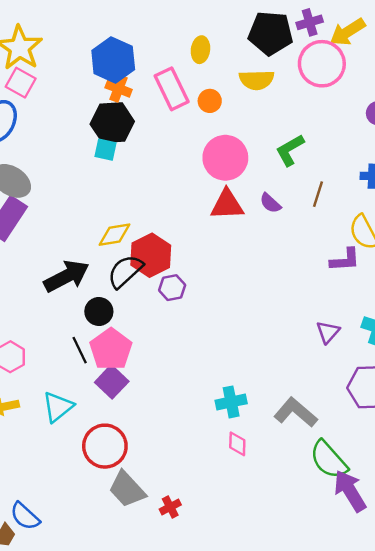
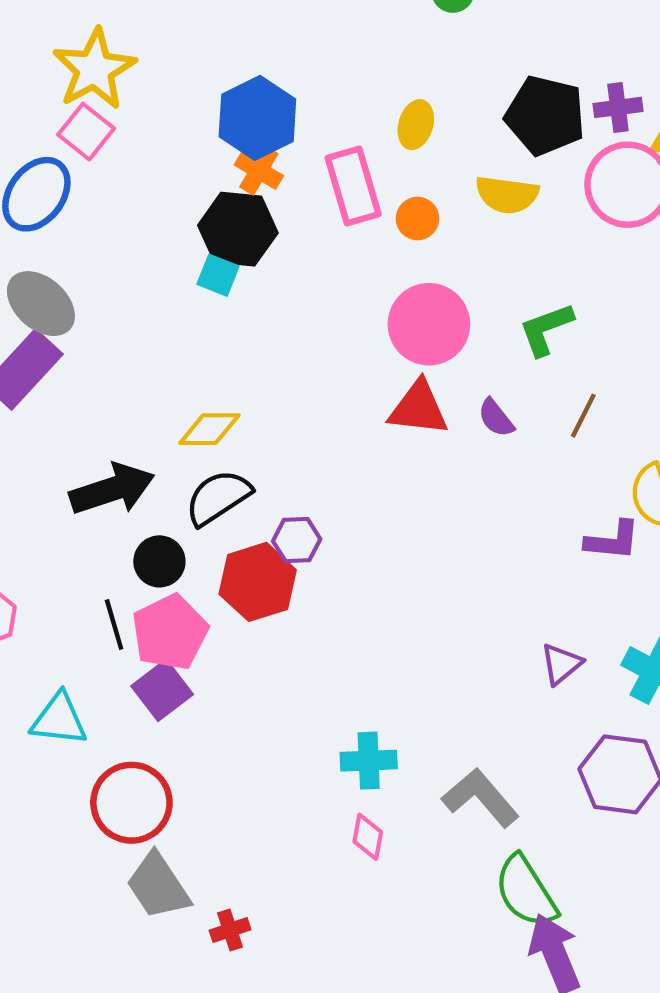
red hexagon: (151, 255) -> (258, 582), moved
cyan triangle: (58, 407) -> (59, 719), turned 36

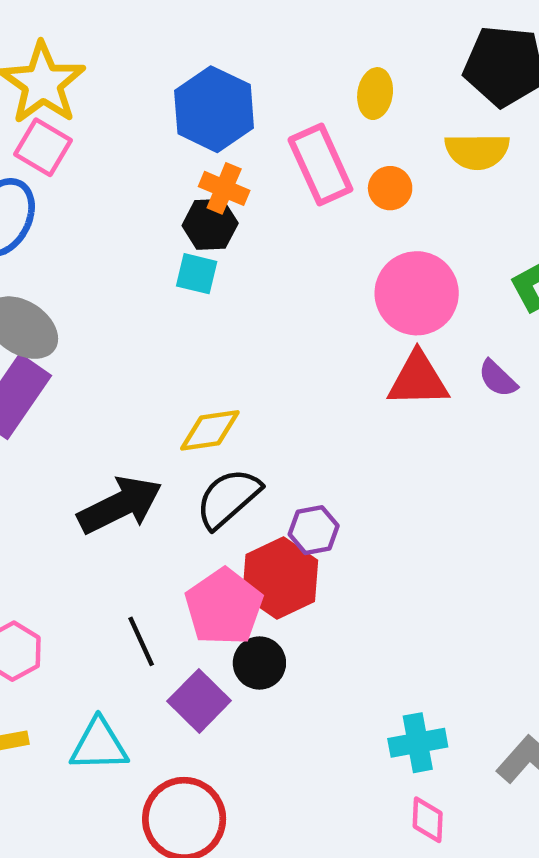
orange cross: (259, 170) -> (224, 188), moved
black hexagon: (238, 229) -> (210, 224), size x0.7
black circle: (159, 561) -> (259, 663), moved
pink pentagon: (170, 632) -> (224, 607), moved

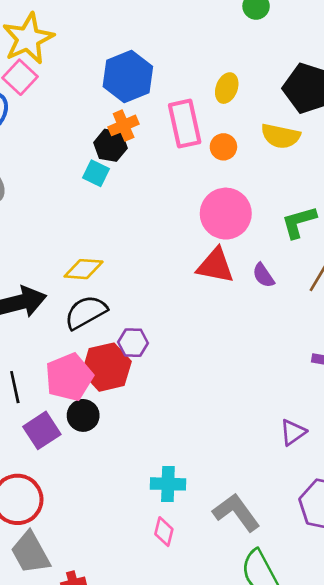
orange cross: (224, 188) -> (124, 125), turned 32

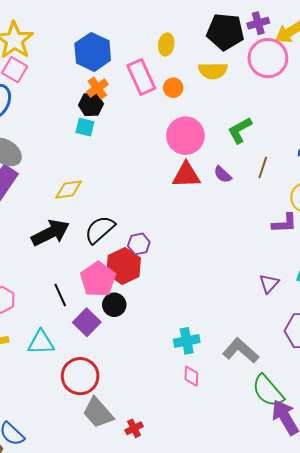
yellow diamond: (84, 269) -> (69, 190), moved

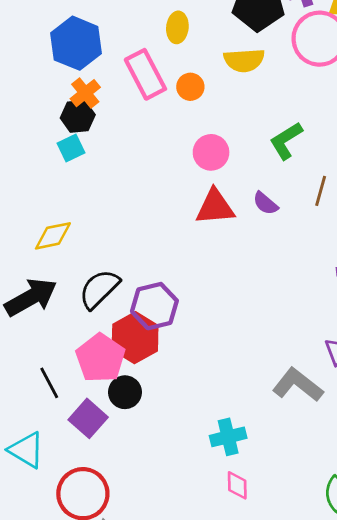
cyan square: (85, 127) -> (71, 148), turned -36
pink circle: (185, 136) -> (211, 152), size x0.7
purple hexagon: (139, 244) -> (154, 306), size x1.5
cyan triangle: (41, 342) -> (26, 450), turned 36
gray L-shape: (241, 351) -> (298, 385), moved

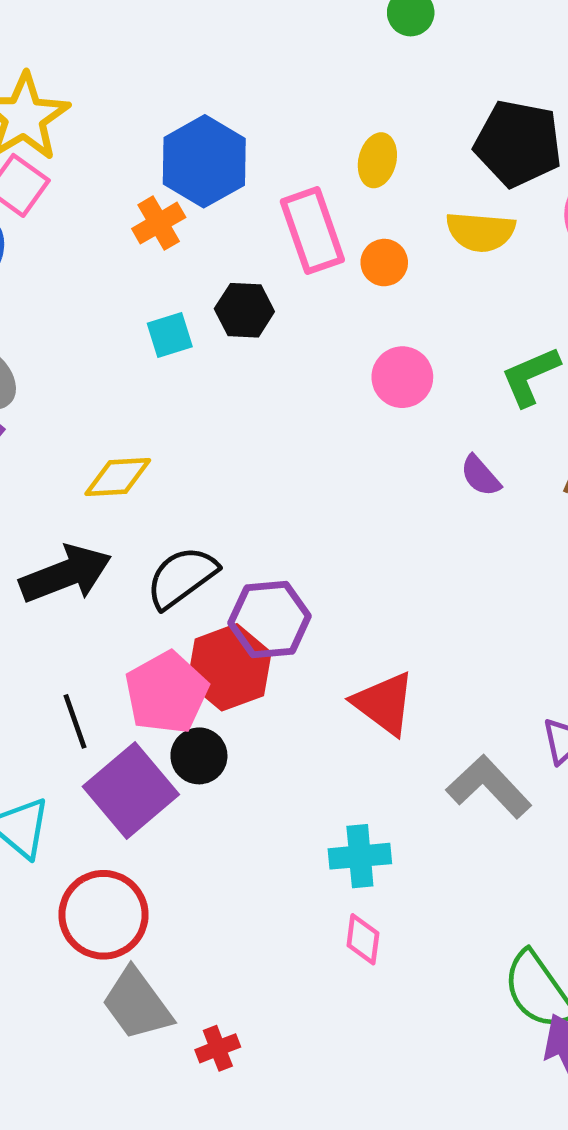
orange cross: (85, 93) -> (159, 223), moved
black hexagon: (78, 116) -> (244, 310), moved
red triangle: (215, 207) -> (384, 703), moved, turned 33
purple square: (88, 418) -> (131, 790), size x1.4

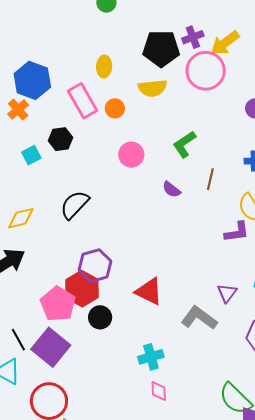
black semicircle: (182, 577) -> (75, 205), moved
black line: (75, 721) -> (18, 340), moved
black circle: (199, 756) -> (100, 317), moved

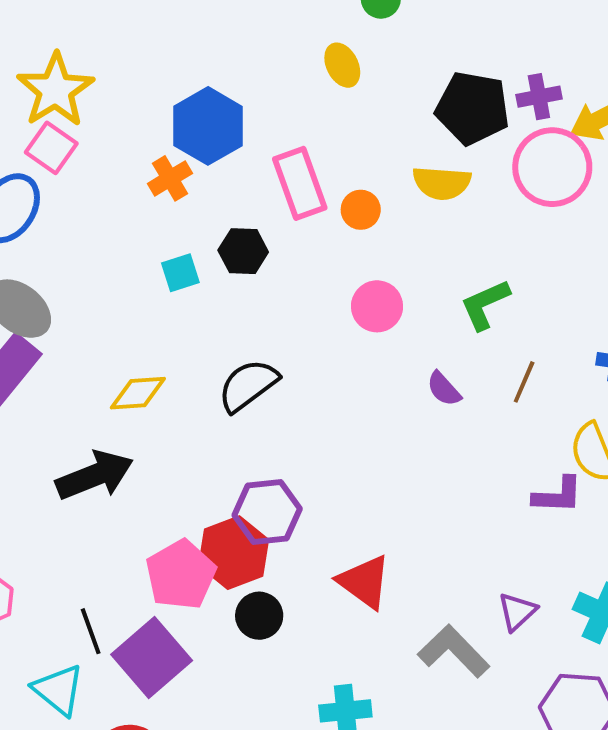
yellow ellipse: (104, 66) -> (342, 65), moved, turned -40

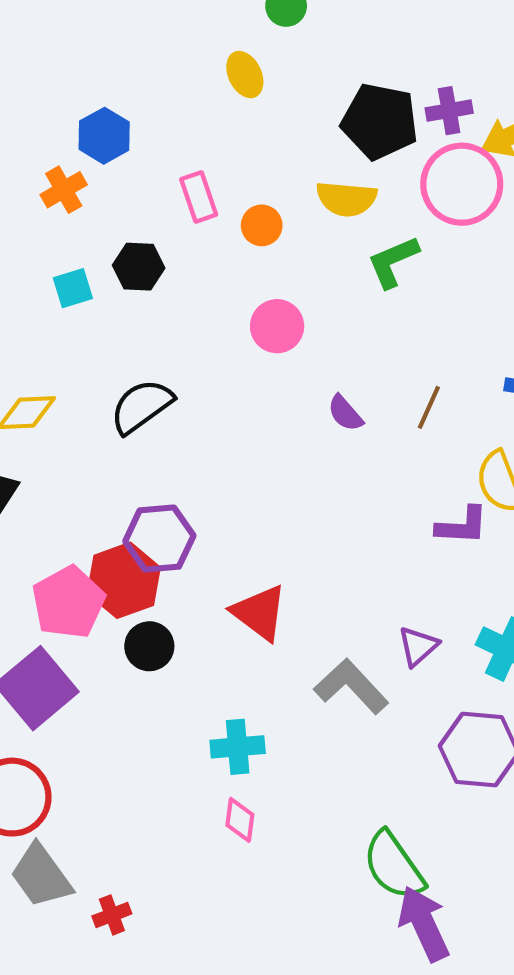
blue hexagon: (208, 126) -> (104, 136), size x0.7
pink rectangle: (300, 183) -> (199, 197), size x0.7
green L-shape: (485, 304) -> (393, 262), moved

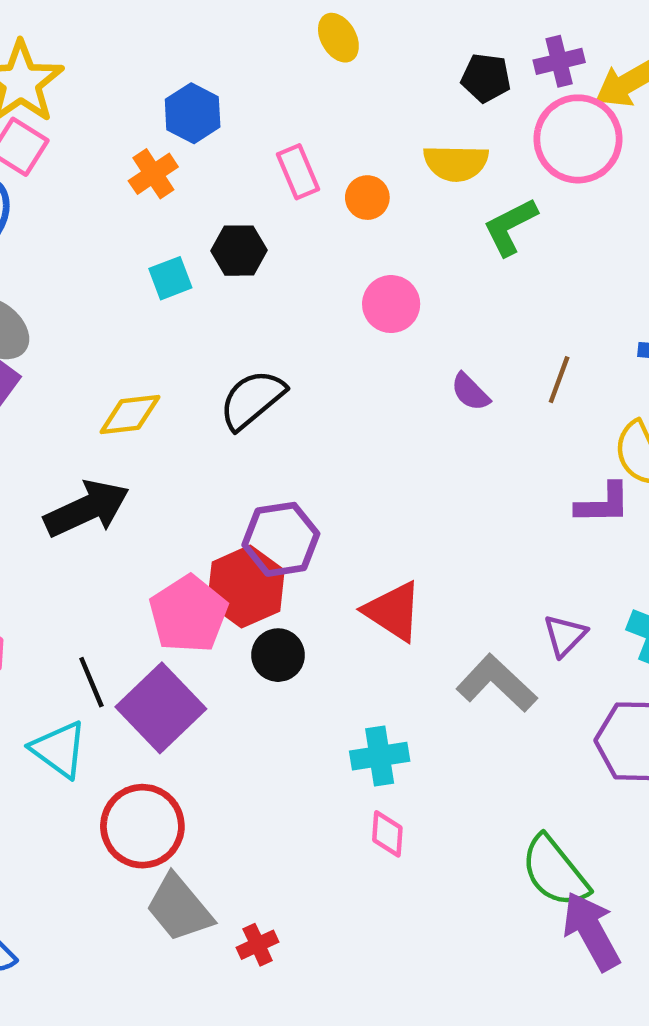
black pentagon: (380, 121) -> (486, 78), size x0.6

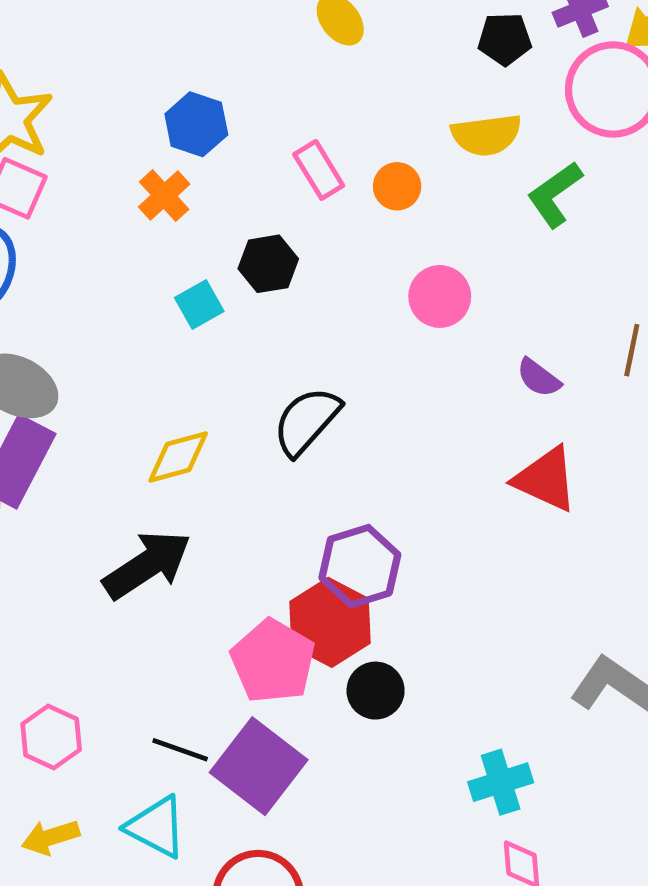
red triangle: (393, 611) -> (546, 479), moved
black line: (91, 682) -> (180, 750), turned -39

